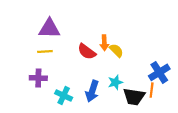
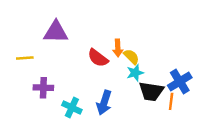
yellow line: (45, 52) -> (25, 58), moved
cyan star: (115, 82) -> (135, 73), moved
black trapezoid: (134, 97) -> (151, 91), moved

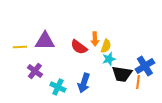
purple triangle: (56, 32) -> (45, 41), moved
yellow semicircle: (131, 57) -> (106, 46), turned 64
purple cross: (43, 88) -> (35, 71), turned 35

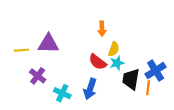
orange arrow: (95, 39) -> (102, 29), moved
red semicircle: (79, 47) -> (98, 62), moved
black trapezoid: (122, 74) -> (131, 79), turned 90

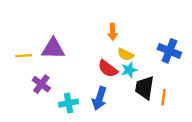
yellow semicircle: (114, 49) -> (126, 54), turned 96
blue cross: (156, 71) -> (169, 51), moved, turned -36
cyan cross: (62, 93) -> (69, 103), turned -35

